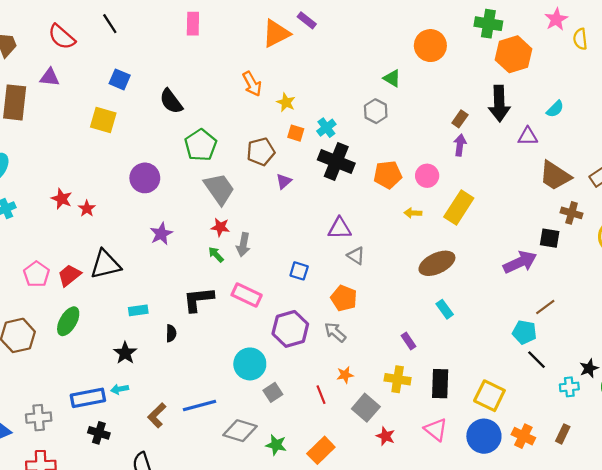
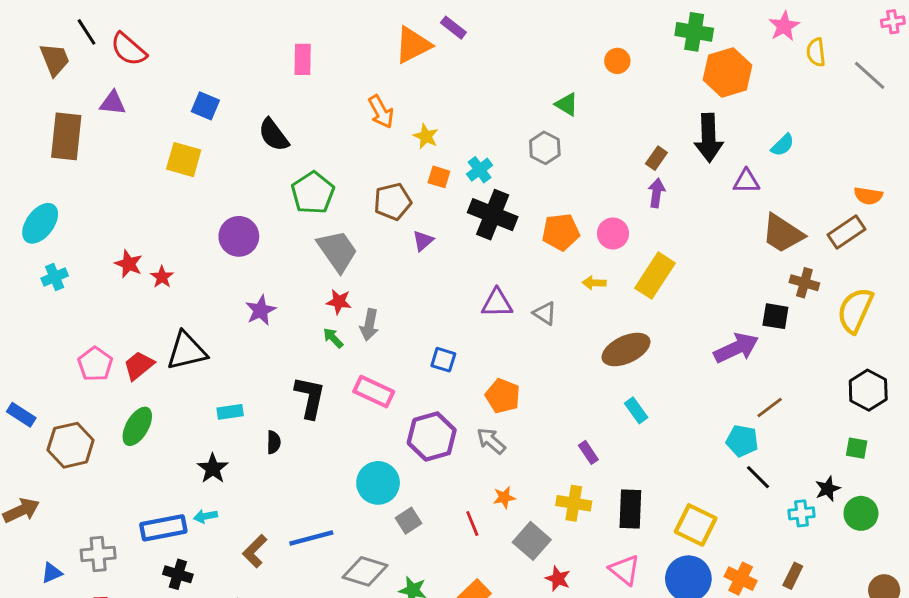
black line: (110, 24) -> (87, 32), moved
pink rectangle: (193, 24) -> (303, 59), moved
orange circle: (430, 46) -> (617, 61), size x0.6
gray triangle: (356, 256) -> (545, 313), moved
black L-shape: (198, 299) -> (310, 397), turned 108

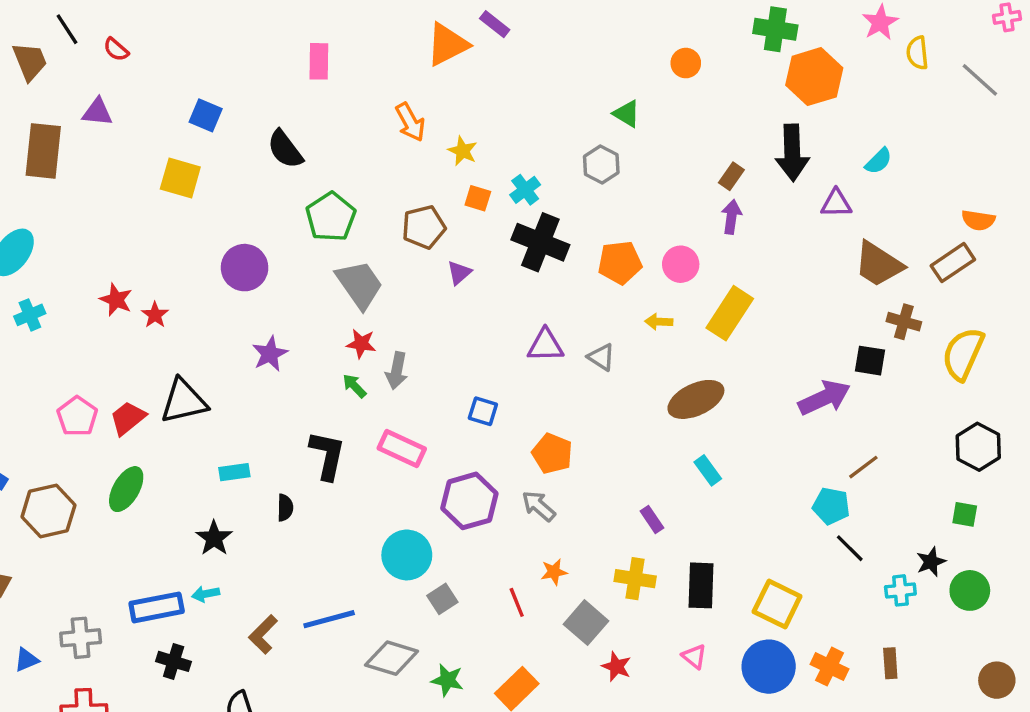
red semicircle: (129, 49) -> (116, 49), size x0.6
pink triangle: (625, 570) -> (694, 656), size x0.7
brown rectangle: (793, 576) -> (890, 663), turned -30

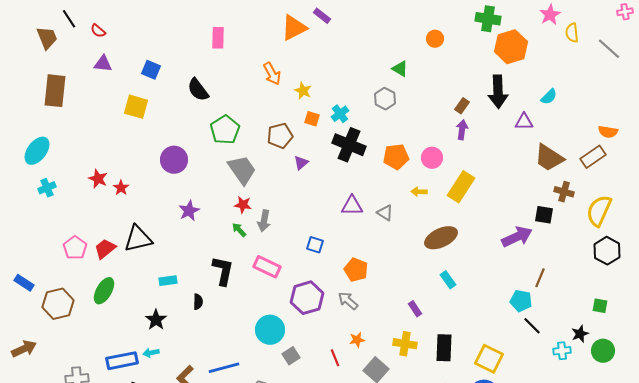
purple triangle: (97, 112) -> (103, 64), moved
black hexagon: (978, 447) -> (607, 251), moved
brown line: (863, 467) -> (540, 278), turned -30

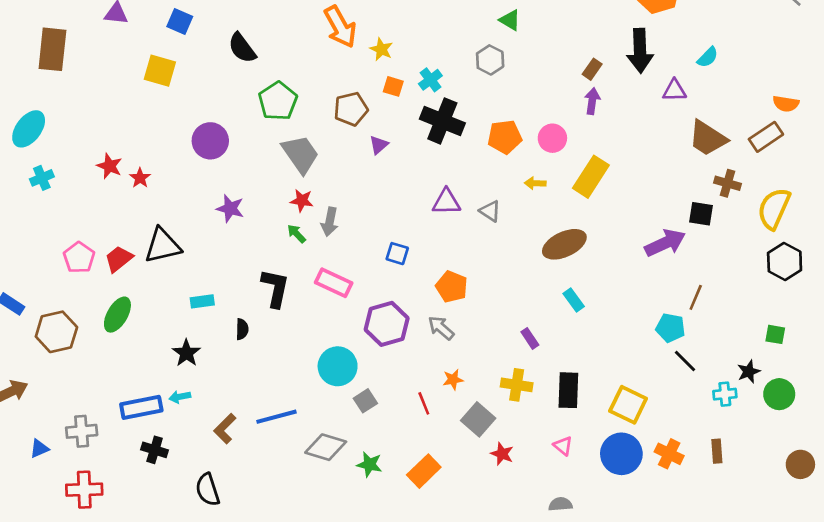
orange arrow: (272, 74) -> (340, 27), size x1.4
purple star: (189, 211) -> (230, 208), turned -30

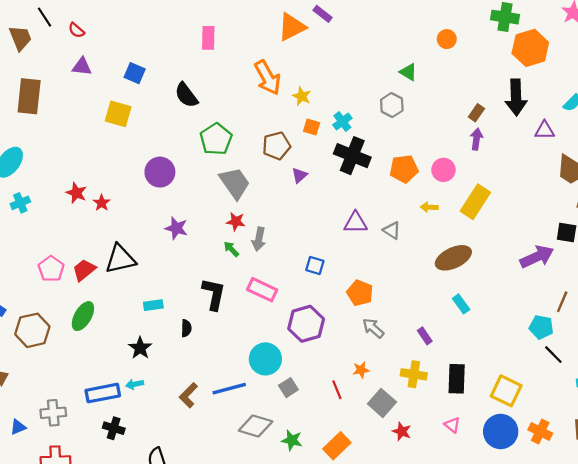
gray arrow: (441, 328) -> (373, 328), moved
blue line: (277, 417) -> (229, 389), moved
brown L-shape: (225, 429) -> (188, 395), moved

